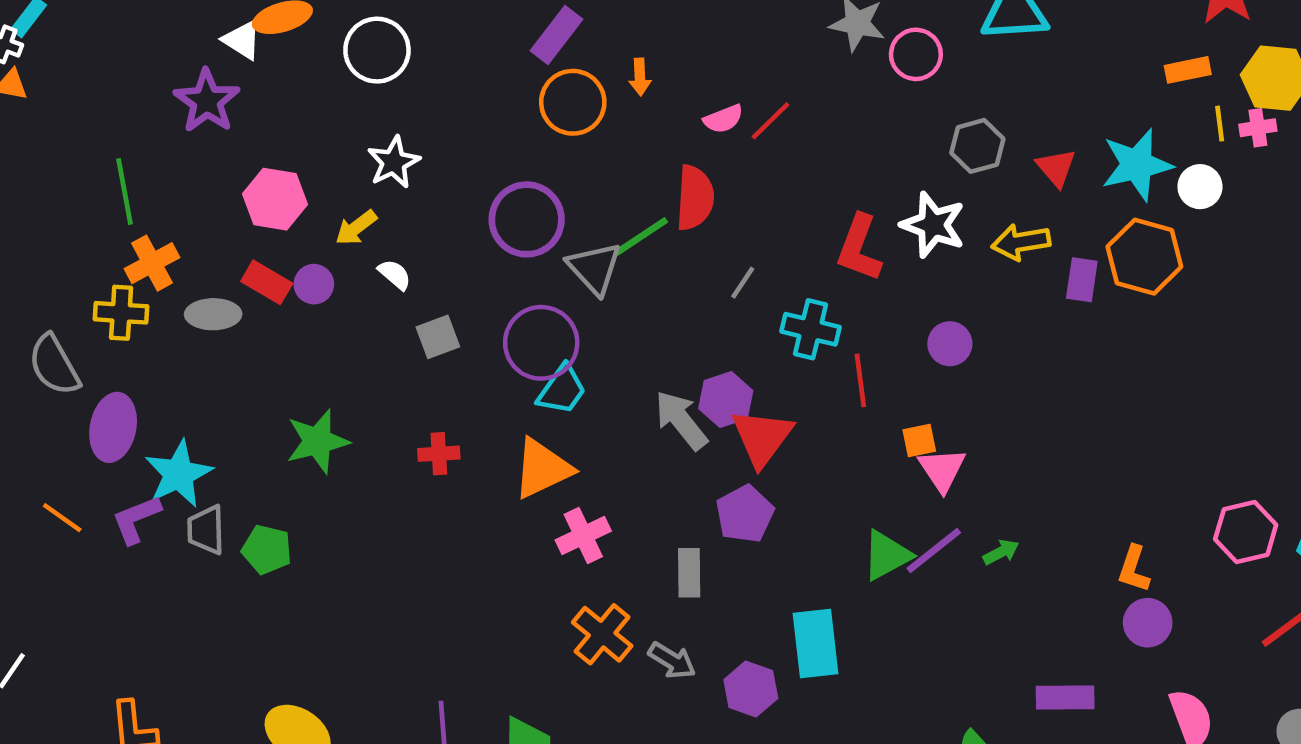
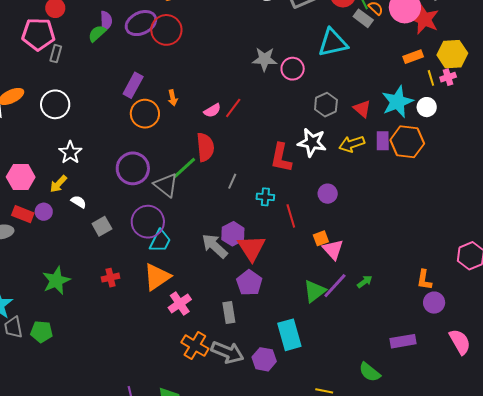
purple rectangle: (1082, 280) -> (383, 141), moved
cyan cross: (811, 329) -> (265, 197), size x0.7
gray arrow: (672, 661) -> (227, 352), size x1.5

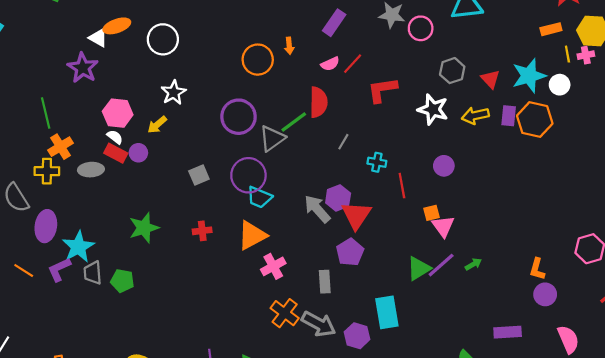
purple rectangle: (133, 85) -> (334, 23), moved
red L-shape: (281, 158) -> (382, 90), moved, turned 64
gray triangle: (166, 185) -> (272, 138), turned 40
white semicircle: (79, 202) -> (115, 137), moved
cyan trapezoid: (160, 241) -> (259, 197), turned 80

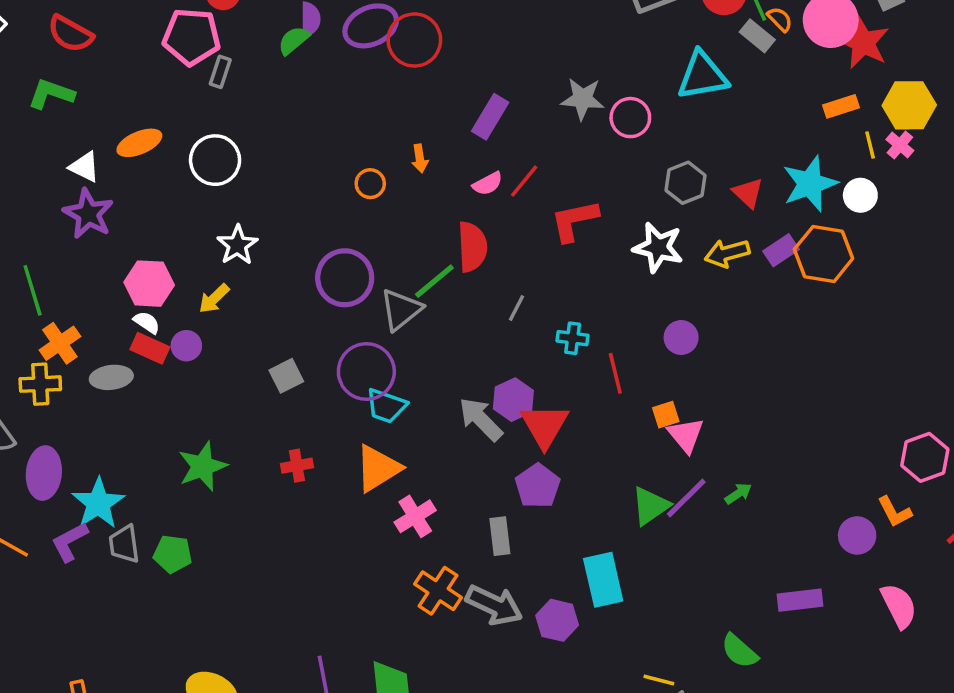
white triangle: (98, 38) -> (84, 167), moved
pink cross: (586, 55) -> (900, 145), turned -35
orange circle: (258, 60) -> (370, 184), size x0.6
purple rectangle: (509, 116) -> (781, 250), turned 54
orange L-shape: (537, 269) -> (895, 512), moved, turned -40

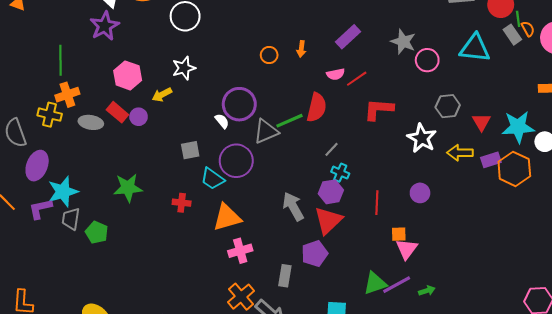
white semicircle: (147, 322) -> (222, 121), moved
cyan cross: (573, 338) -> (340, 173), moved
purple hexagon: (513, 400) -> (331, 192), moved
cyan trapezoid: (386, 406) -> (213, 179), moved

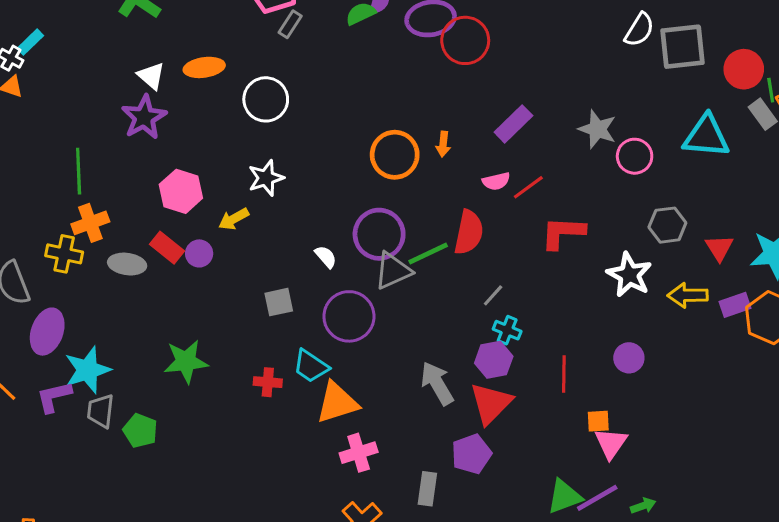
orange circle: (269, 55) -> (395, 155), size x1.8
purple circle: (239, 104) -> (379, 234), moved
cyan trapezoid: (213, 179) -> (311, 366), moved

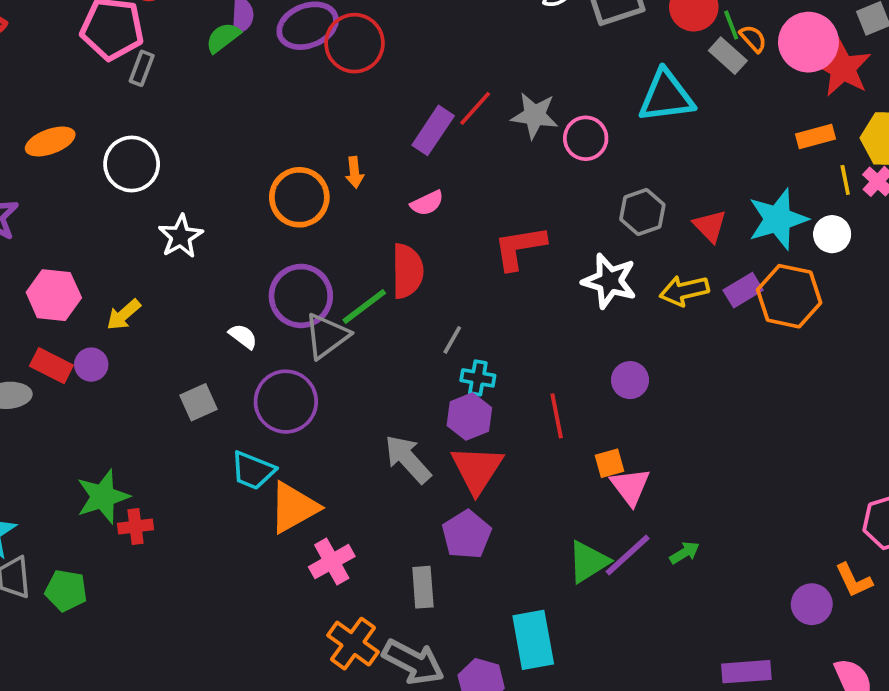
white star: (266, 178) -> (181, 236), moved
red line: (528, 187) -> (475, 108), moved
red cross: (268, 382) -> (135, 527), moved

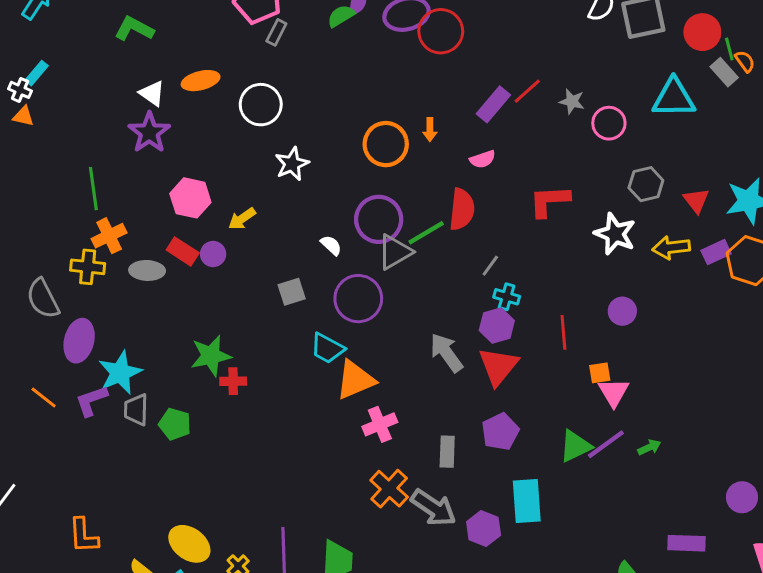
gray star: (535, 115) -> (572, 101), size x0.7
purple pentagon: (467, 535) -> (500, 432), moved

